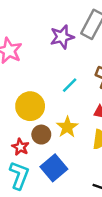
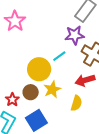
purple star: (62, 37) -> (75, 35), moved
yellow circle: (30, 106) -> (39, 69), moved

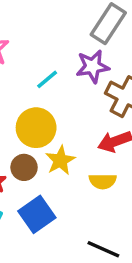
cyan line: (59, 56) -> (47, 79), moved
yellow semicircle: (76, 103) -> (103, 181), turned 77

